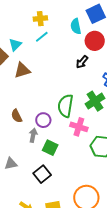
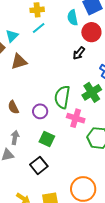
gray arrow: (33, 135) -> (15, 137), moved

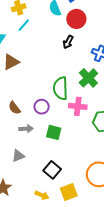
gray arrow: (15, 137) -> (26, 129), moved, turned 88
black square: (39, 165) -> (52, 170), moved

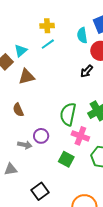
purple circle: (42, 107) -> (41, 136), moved
brown semicircle: (14, 108) -> (18, 110), moved
green square: (54, 132) -> (66, 159), moved

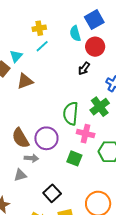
brown semicircle: (18, 110) -> (20, 138), moved, size x1.5
purple circle: (41, 136) -> (46, 138), size x1.5
gray arrow: (25, 145) -> (31, 158), moved

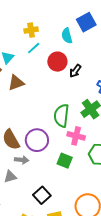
red circle: (95, 47) -> (57, 62), moved

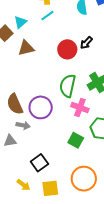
red circle: (57, 62) -> (67, 49), moved
green square: (65, 161) -> (76, 140), moved

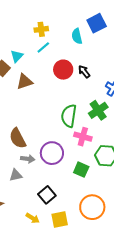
black arrow: (86, 43) -> (84, 72), turned 104
red circle: (67, 49) -> (63, 70), moved
purple circle: (41, 107) -> (52, 153), moved

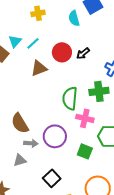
cyan line: (43, 47) -> (33, 43), moved
black arrow: (84, 72) -> (83, 53), turned -88
brown triangle: (25, 82) -> (39, 68), moved
green cross: (98, 110) -> (99, 91), turned 30

